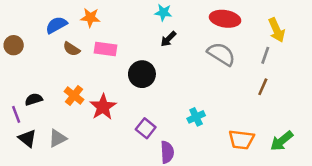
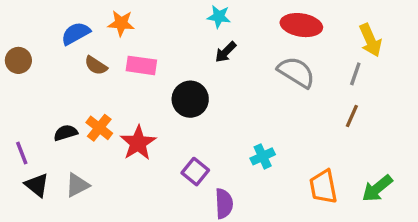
black semicircle: (34, 99) -> (66, 133), moved
orange trapezoid: (241, 140) -> (323, 187), turned 72

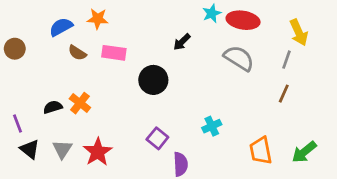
cyan star: (219, 17) -> (212, 13), moved, turned -30
red star: (138, 143) -> (98, 152), moved
gray triangle: (77, 185) -> (62, 149), turned -30

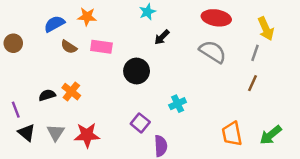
cyan star: (212, 13) -> (147, 12), moved
cyan cross: (212, 126) -> (178, 104), moved
red star: (98, 152) -> (87, 135), turned 30

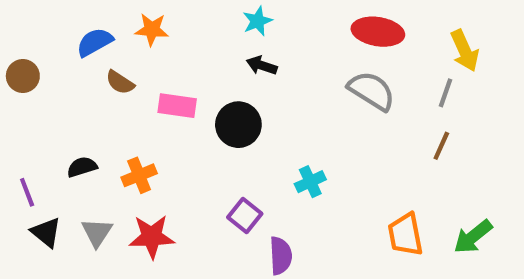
black arrow: (162, 37) -> (262, 65), moved, turned 63
pink rectangle: (101, 47) -> (177, 106), moved
orange cross: (71, 92) -> (139, 175), moved, turned 30

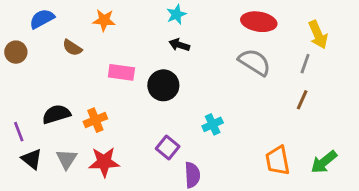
blue semicircle: (95, 42) -> (42, 19), moved
brown semicircle: (120, 82) -> (72, 48), moved
black semicircle: (82, 167) -> (56, 114), size x1.4

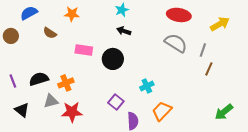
yellow arrow: (318, 35) -> (220, 24), turned -96
gray line: (305, 64) -> (203, 50), moved
purple line: (19, 132) -> (13, 81), moved
gray triangle: (66, 159) -> (51, 101), moved, turned 42
orange trapezoid: (278, 161) -> (162, 111), moved, turned 55

